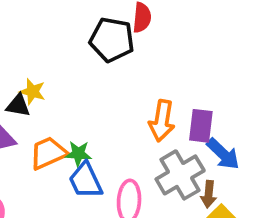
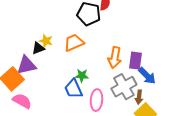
black triangle: (18, 105) -> (38, 48), turned -32
orange trapezoid: (48, 153) -> (74, 43), moved
green star: (78, 154) -> (82, 76), moved

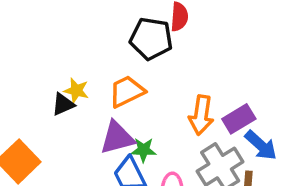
purple rectangle: (135, 61) -> (239, 119), turned 54
purple triangle: (27, 65) -> (117, 138), moved

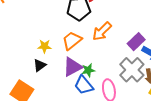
black triangle: (63, 104) -> (40, 65), moved
orange arrow: (201, 115) -> (102, 31), moved, turned 50

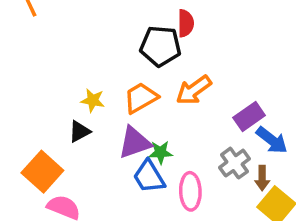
gray cross: (132, 70) -> (234, 163), size x0.7

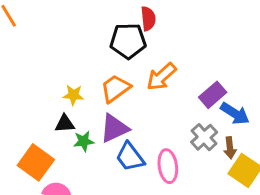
black triangle: (80, 131) -> (65, 124), turned 30
green star: (161, 152) -> (84, 141), moved

